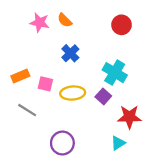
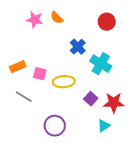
blue cross: (70, 53) -> (78, 47), moved
purple square: (103, 96) -> (91, 99), moved

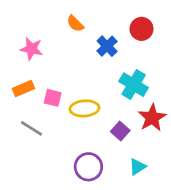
pink star: (35, 20) -> (31, 49), moved
blue cross: (78, 47) -> (107, 46), moved
red star: (114, 103) -> (152, 118), moved, turned -30
purple circle: (55, 126) -> (88, 167), moved

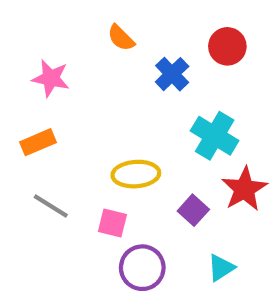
pink square: (53, 98) -> (112, 223), moved

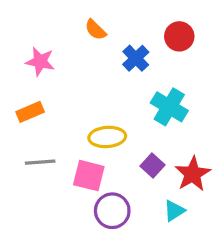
red star: (244, 189) -> (193, 174), moved
gray line: (51, 206) -> (40, 162), turned -36
pink square: (112, 223) -> (89, 176), size x1.4

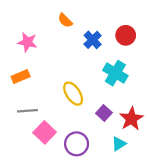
red circle: (179, 36) -> (126, 35), moved
yellow ellipse: (107, 137) -> (73, 94), turned 60
pink square: (89, 176) -> (45, 132), moved, turned 30

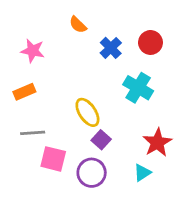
purple square: (104, 113) -> (101, 140), moved
pink square: (45, 132) -> (53, 159), turned -30

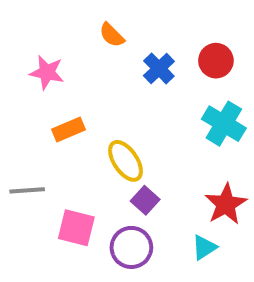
cyan cross: (138, 88) -> (224, 124), moved
orange rectangle: (24, 92) -> (68, 129), moved
gray line: (33, 133) -> (27, 190), moved

